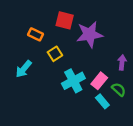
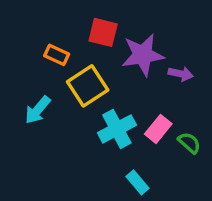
yellow square: (55, 54) -> (88, 86), size x1.6
purple arrow: (122, 62) -> (181, 74), moved, turned 96
cyan rectangle: (102, 101) -> (138, 182), moved

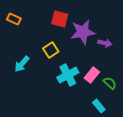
orange rectangle: (57, 55) -> (14, 19), moved
yellow square: (88, 86) -> (51, 50), size x0.7
cyan rectangle: (138, 182) -> (99, 106), moved

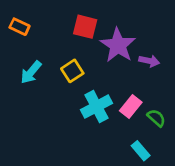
purple star: (83, 32) -> (118, 45), turned -30
cyan arrow: (22, 64) -> (31, 72), moved

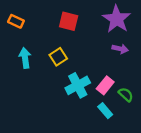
purple star: (118, 45) -> (117, 19), moved
cyan arrow: (31, 72) -> (25, 58), turned 132
cyan rectangle: (141, 151) -> (105, 111), moved

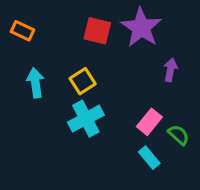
purple star: (117, 19) -> (141, 27), moved
purple arrow: (120, 49) -> (170, 70), turned -91
cyan cross: (78, 85) -> (86, 119), moved

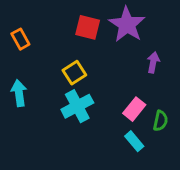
orange rectangle: (22, 31) -> (20, 39), moved, turned 36
cyan arrow: (35, 83) -> (19, 93), moved
green semicircle: (179, 135) -> (161, 121), turned 60

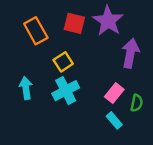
orange rectangle: (20, 39) -> (36, 31), moved, size x1.5
purple arrow: (153, 62) -> (130, 53), size x1.6
cyan arrow: (19, 93) -> (26, 88), moved

